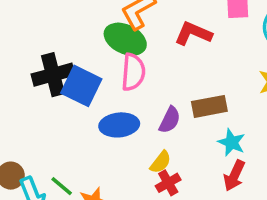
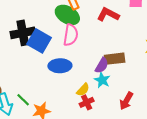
purple semicircle: (170, 120) -> (102, 65), moved
cyan star: (232, 142) -> (102, 80), moved

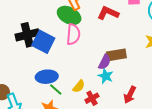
blue ellipse: (60, 66) -> (47, 77), moved
yellow semicircle: (83, 90) -> (79, 86), moved
green line: (23, 100) -> (56, 90), moved

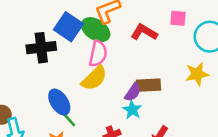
blue square: (43, 42) -> (68, 27), moved
blue ellipse: (47, 77) -> (59, 102), turned 55
yellow semicircle: (79, 86) -> (94, 78), moved, size x1.6

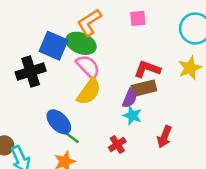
pink square: (178, 18) -> (138, 18), moved
red L-shape: (144, 32) -> (147, 69), moved
pink semicircle: (98, 54) -> (88, 67), turned -45

